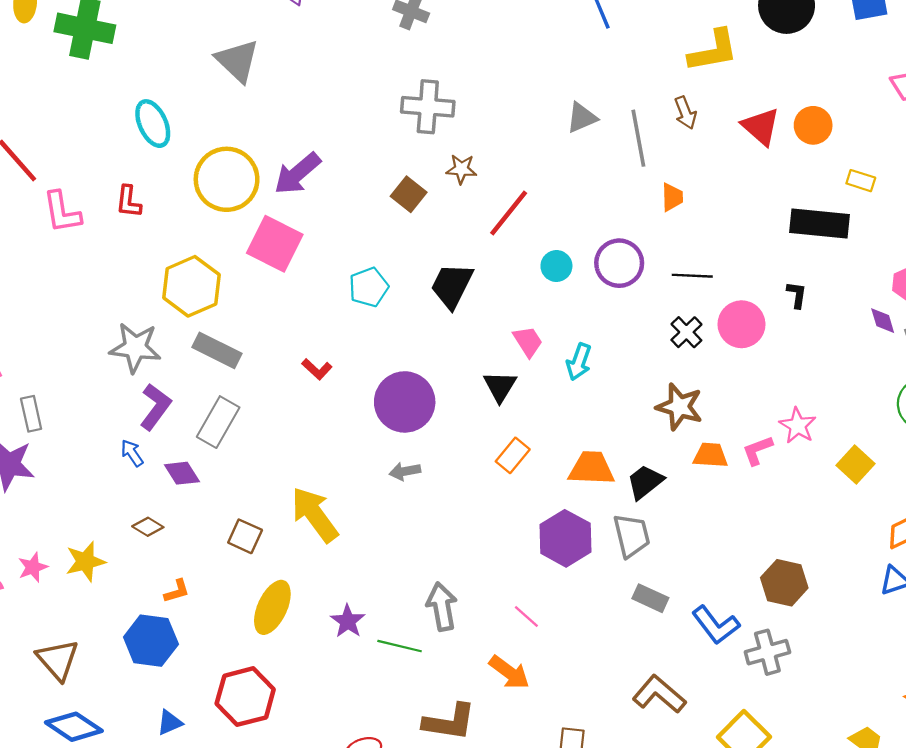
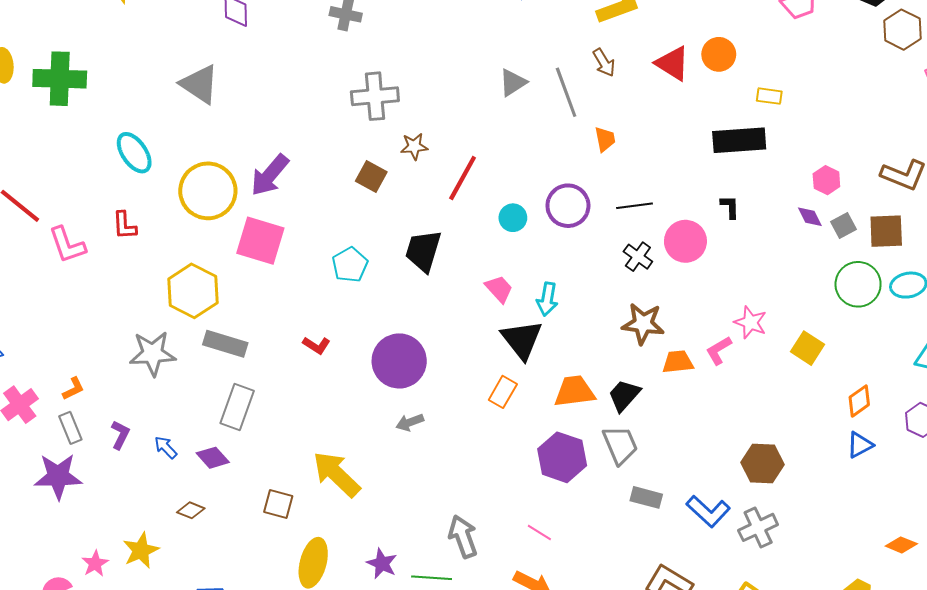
black triangle: (500, 386) -> (522, 340), moved, size x1.4
purple L-shape: (155, 407) -> (120, 435), moved, size x0.7
orange L-shape: (177, 591) -> (73, 389), moved

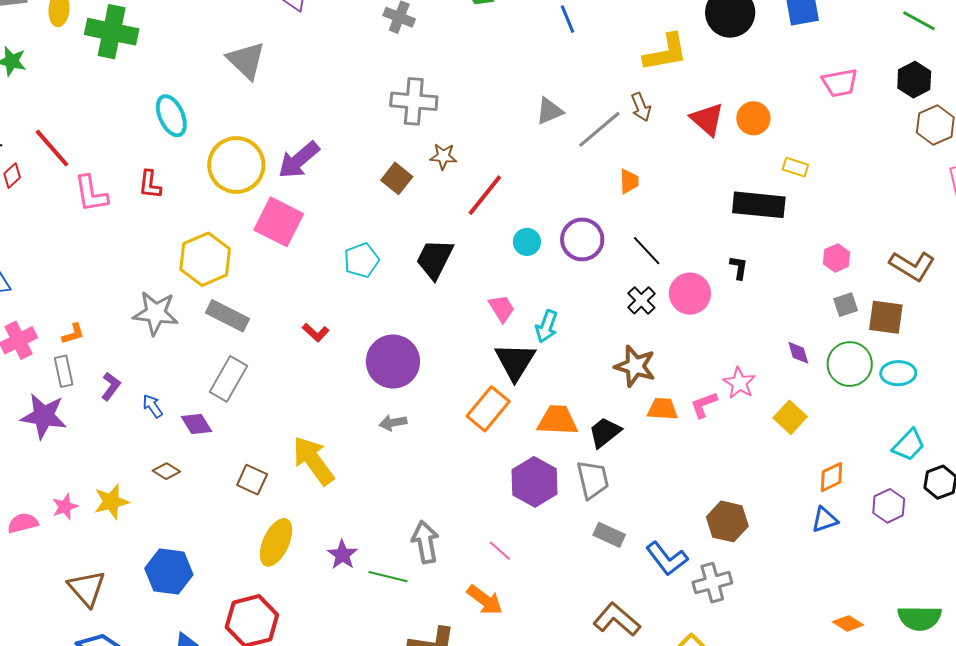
gray line: (566, 92) -> (599, 129), turned 60
black line: (635, 206) -> (647, 251), turned 44
purple diamond: (810, 217) -> (798, 353), moved
orange rectangle: (503, 392) -> (488, 409), size x1.4

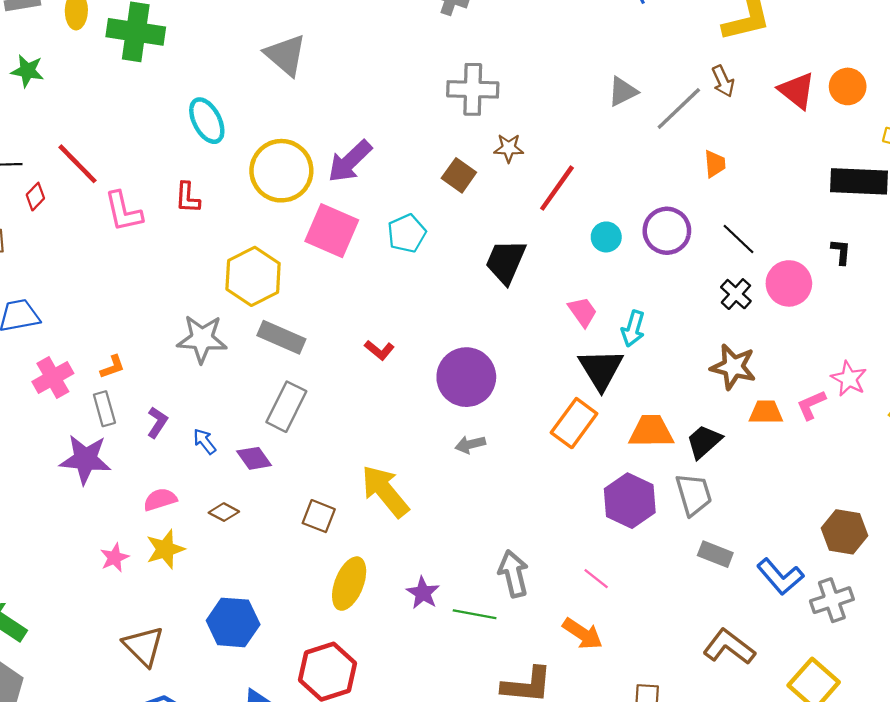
cyan pentagon: (361, 260) -> (407, 233), moved
pink semicircle: (23, 523) -> (160, 500), moved

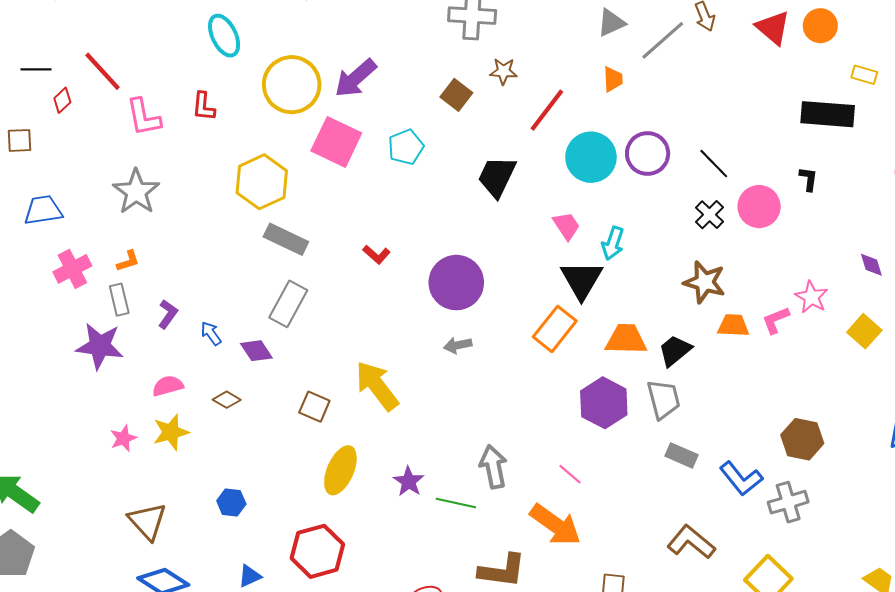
orange trapezoid: (715, 164) -> (613, 79), moved
cyan circle: (606, 237) -> (591, 157), size x1.8
gray star: (202, 339) -> (136, 192), moved, turned 30
blue hexagon: (233, 622) -> (231, 502), size x0.6
orange arrow: (582, 634) -> (555, 525), size x1.4

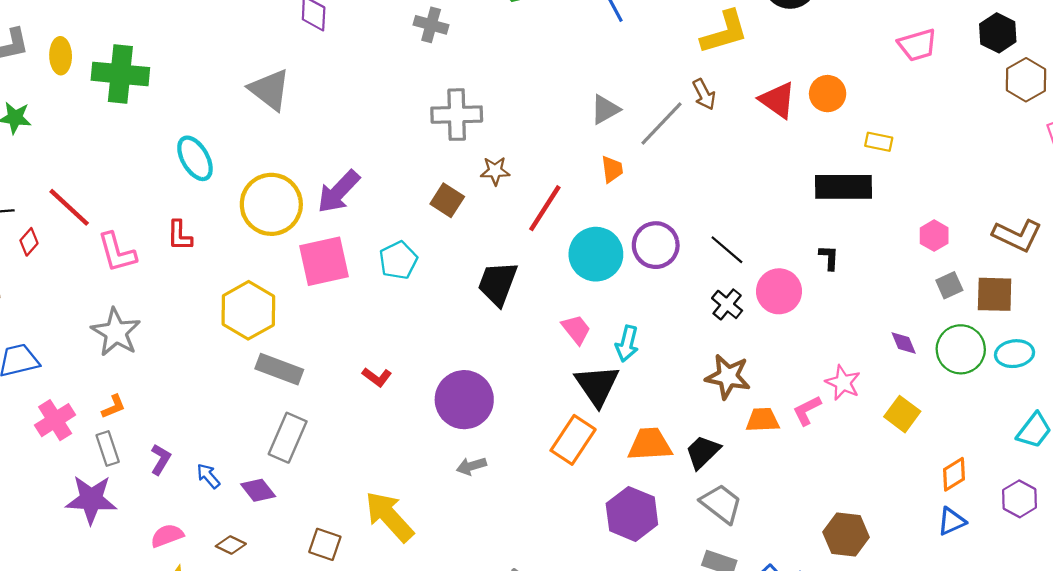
pink square: (336, 142) -> (324, 261), turned -33
gray trapezoid: (663, 399) -> (721, 504), moved, turned -33

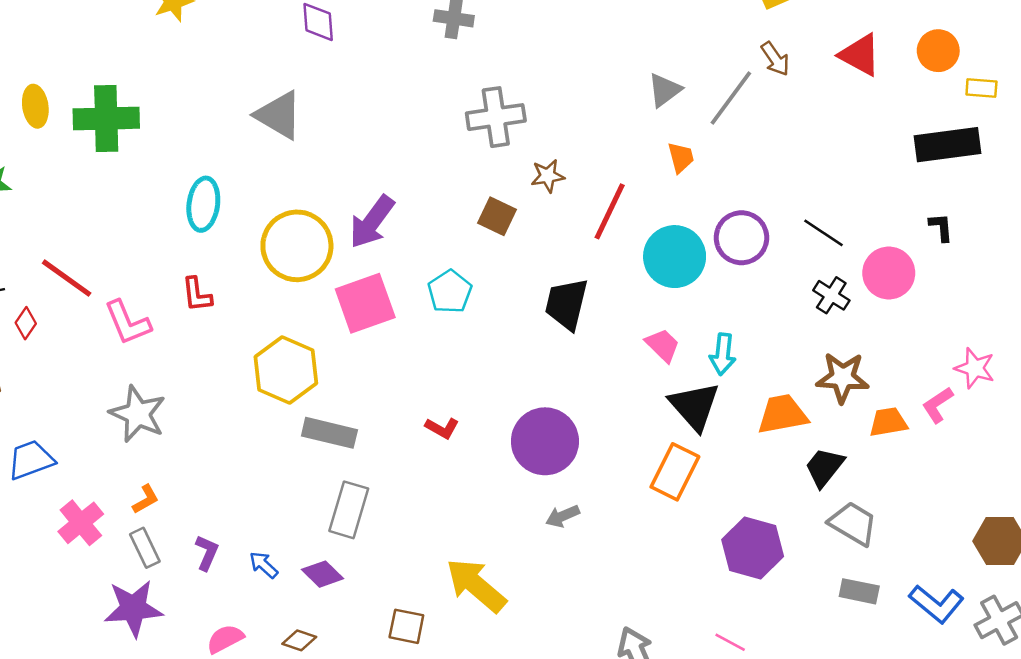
orange circle: (828, 94) -> (938, 51), moved
cyan ellipse: (195, 158) -> (203, 204), turned 45
orange trapezoid: (650, 444) -> (782, 414), moved

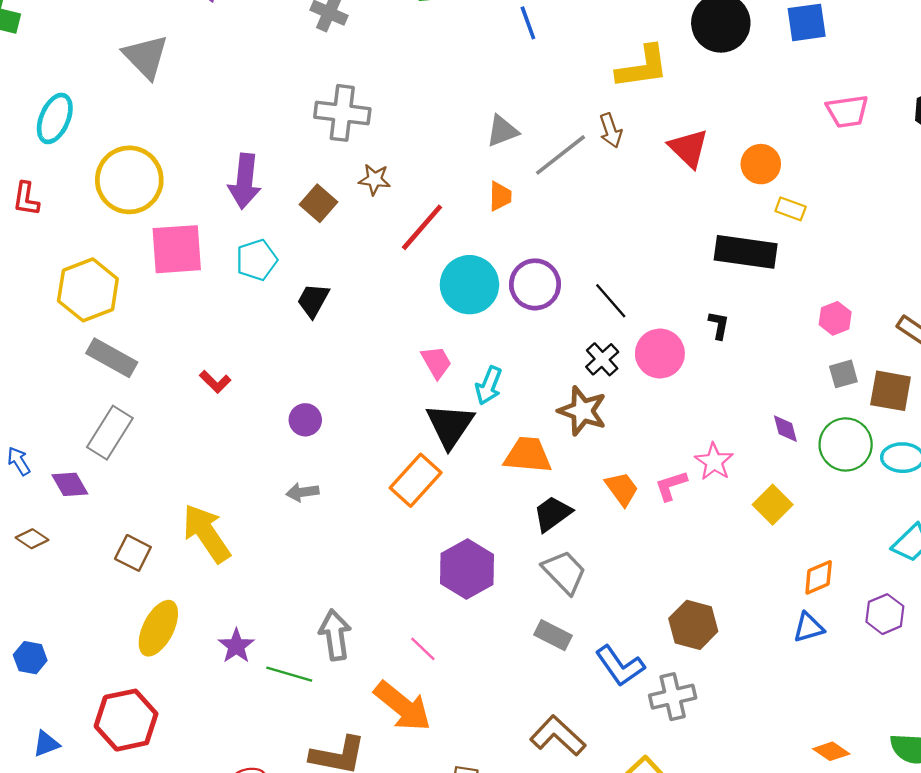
purple arrow: (372, 222) -> (245, 181), moved, turned -46
black trapezoid: (567, 304) -> (313, 300), moved, size x0.7
brown star: (843, 378) -> (582, 411), moved
orange trapezoid: (888, 422) -> (622, 489), turned 48
purple circle: (545, 441) -> (305, 420), size x0.5

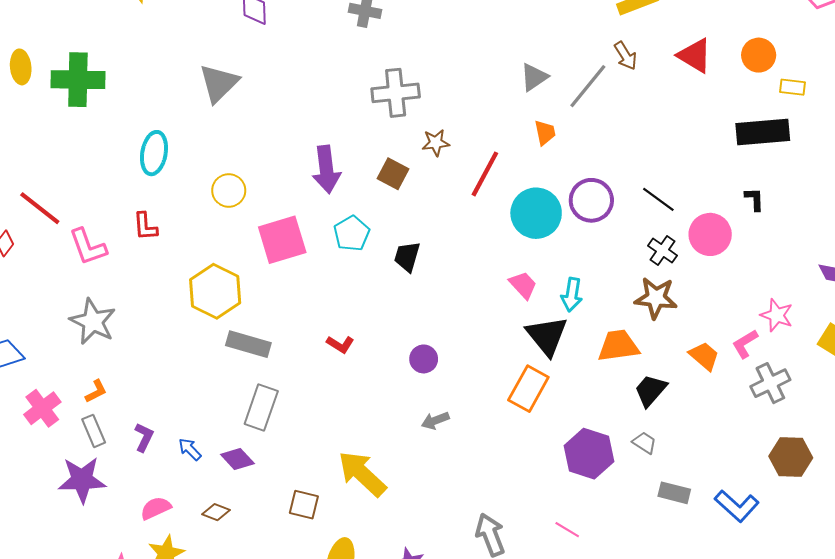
gray triangle: (146, 57) -> (219, 83), turned 42
yellow circle: (129, 180) -> (229, 190), size x0.6
gray trapezoid: (564, 572) -> (644, 443), moved, size x0.6
gray cross: (673, 697) -> (770, 383), moved

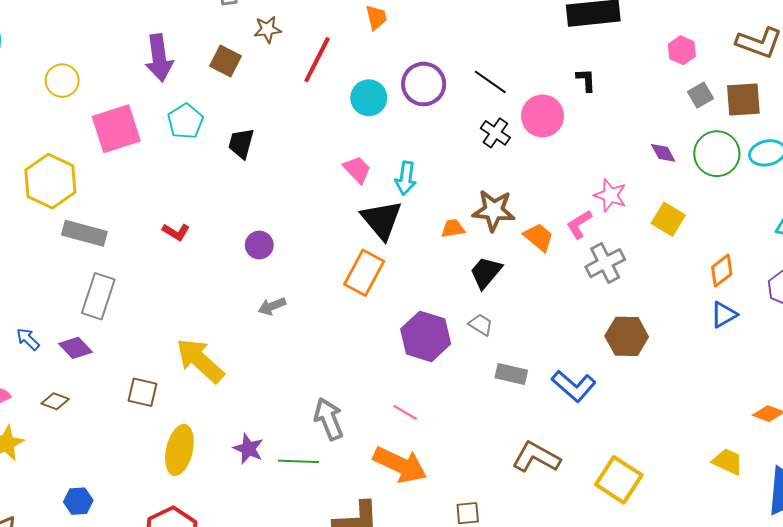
cyan circle: (536, 213) -> (369, 98), size x0.7
brown star: (656, 298) -> (494, 210), moved
orange trapezoid: (618, 346) -> (453, 228), size x0.6

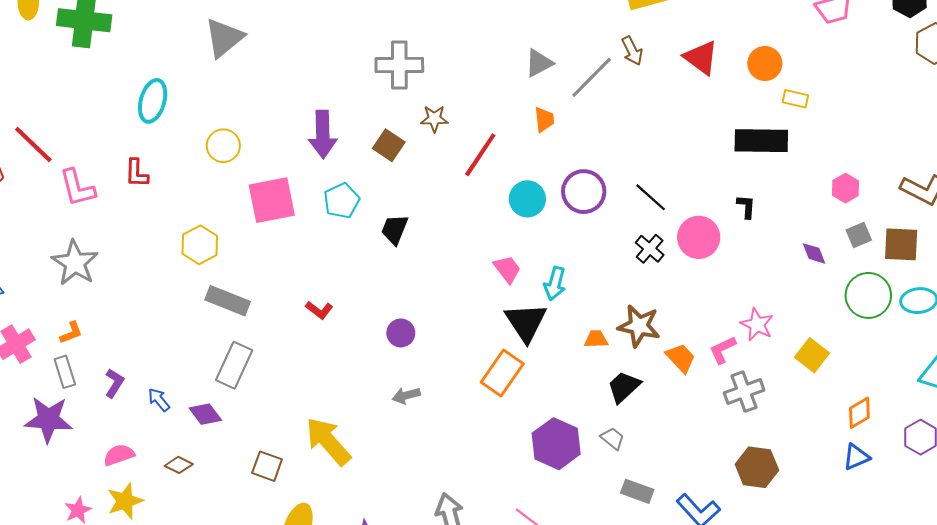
purple diamond: (663, 153) -> (814, 253), moved
yellow hexagon: (50, 181) -> (200, 245), size x0.7

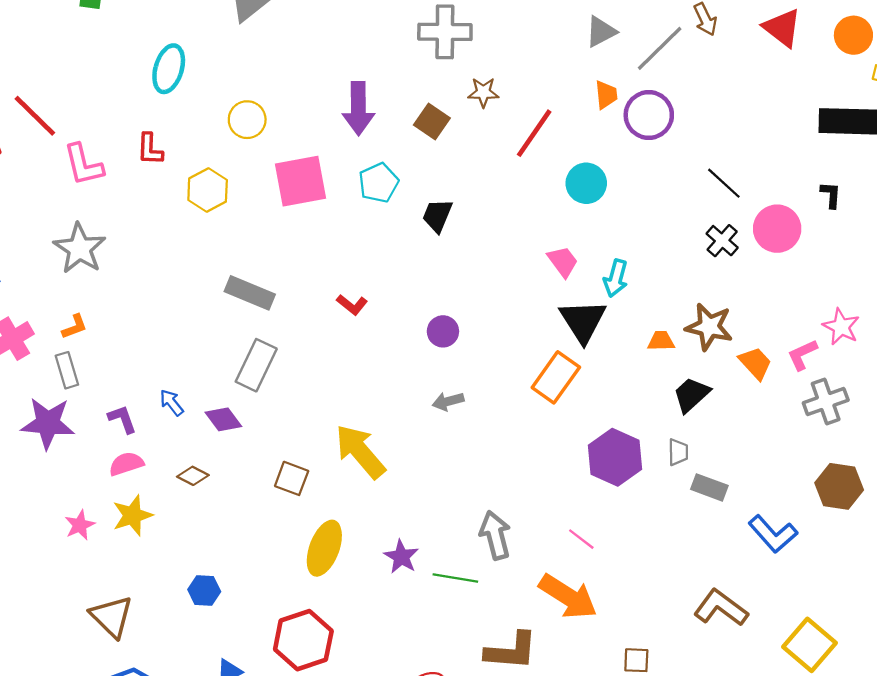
purple circle: (584, 192) -> (649, 115), moved
yellow hexagon: (200, 245) -> (208, 190), moved
purple L-shape: (114, 383) -> (122, 419), moved, turned -52
gray trapezoid: (613, 438) -> (678, 452), turned 50
gray rectangle: (637, 491) -> (709, 487), moved

